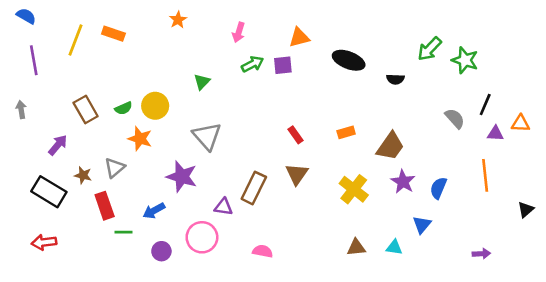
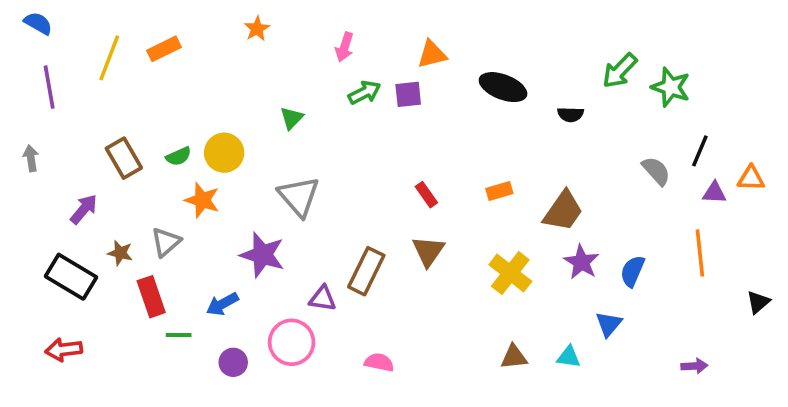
orange rectangle: (113, 34) -> (164, 49), turned -45

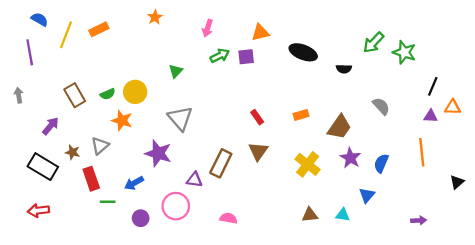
blue semicircle: (38, 23) -> (40, 19), moved
black line: (700, 151) -> (433, 86), moved
gray semicircle: (656, 171) -> (381, 106), moved

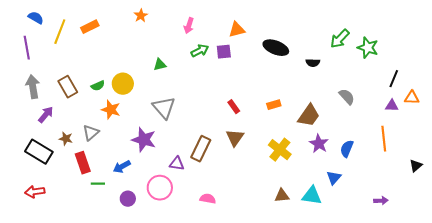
green triangle: (176, 71) -> (160, 65), turned 32
gray arrow: (19, 95) -> (33, 87), moved, size x1.6
cyan triangle: (343, 215) -> (312, 196), size x1.5

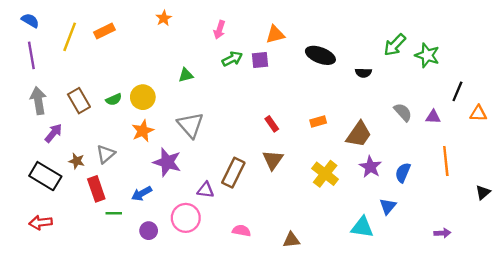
blue semicircle: (36, 18) -> (30, 21), moved
purple triangle: (392, 106) -> (433, 117), moved
orange star: (111, 110) -> (143, 131), moved, turned 30
brown triangle: (282, 196) -> (291, 240), moved

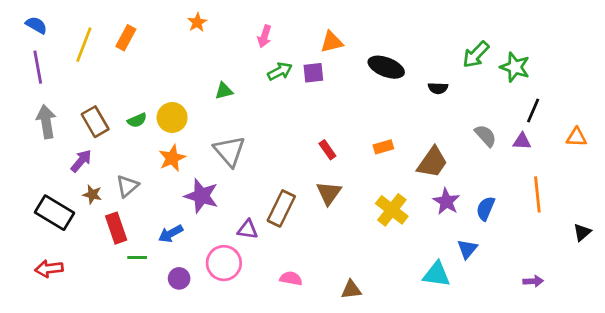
orange rectangle: (104, 31) -> (126, 38), turned -36
black line: (457, 91) -> (533, 111), moved
purple arrow: (53, 133) -> (81, 161), moved

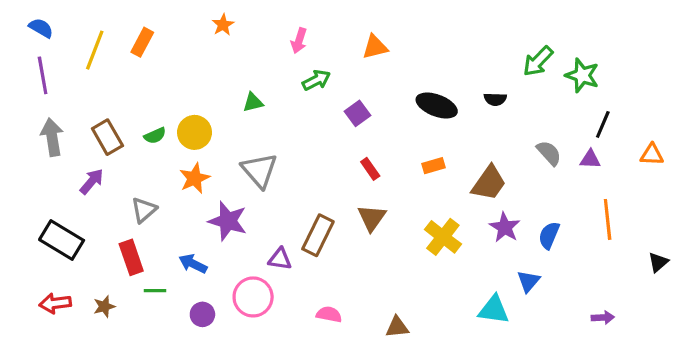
black ellipse: (386, 67) -> (437, 105), moved
purple square: (313, 73) -> (358, 113), moved, turned -30
brown star: (92, 194) -> (104, 306), moved, turned -30
blue arrow: (171, 234) -> (193, 264), turned 55

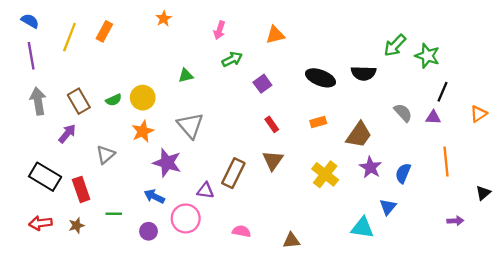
black semicircle: (495, 99) -> (363, 73), size x1.5
orange triangle: (652, 155) -> (479, 114), turned -36
red rectangle: (131, 257) -> (81, 189), moved
blue arrow: (193, 264) -> (154, 196), moved
purple arrow: (603, 318) -> (455, 221), moved

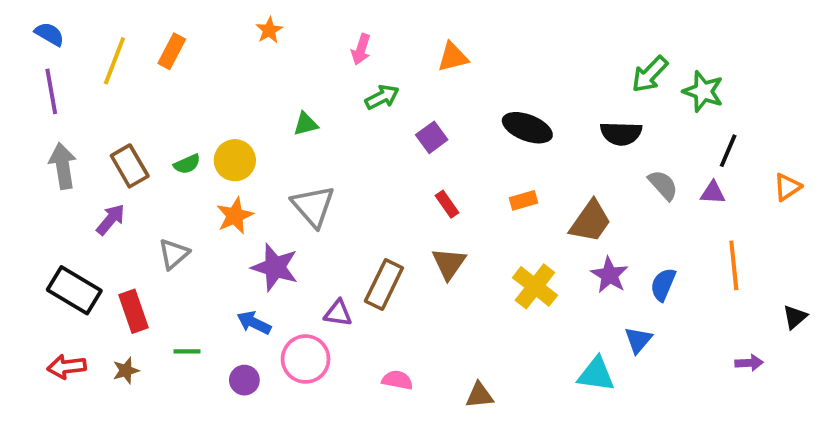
black semicircle: (363, 73) -> (621, 133), moved

